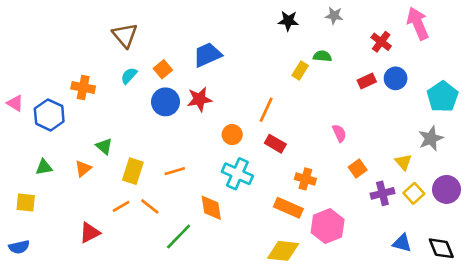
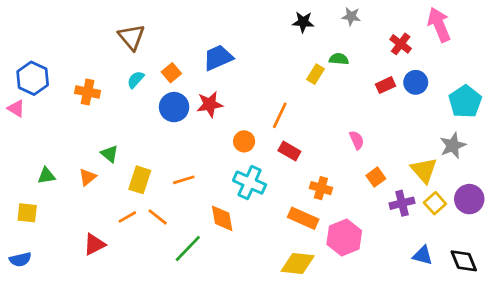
blue hexagon: (49, 115) -> (33, 78), moved
yellow triangle: (403, 162) -> (424, 170), size x1.5

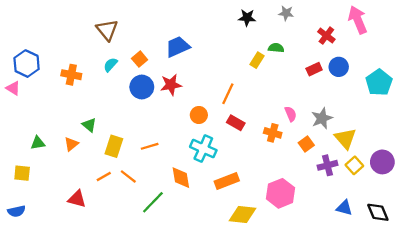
gray star: (453, 146) -> (322, 118), moved
orange cross: (321, 188) -> (273, 133), moved
orange rectangle: (303, 218) -> (227, 181), moved, turned -45
red triangle: (94, 244) -> (77, 199), turned 42

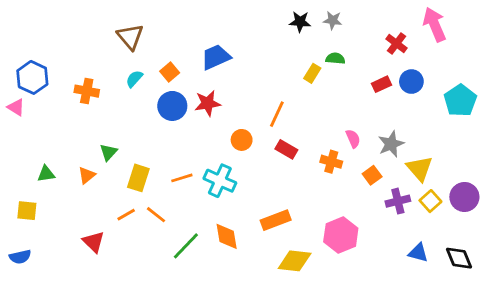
gray star: (286, 13) -> (333, 20), moved
green triangle: (89, 125) -> (108, 152), turned 32
cyan cross: (203, 149) -> (220, 181), moved
orange diamond: (181, 178) -> (227, 236), moved
red triangle: (77, 199) -> (94, 242), turned 30

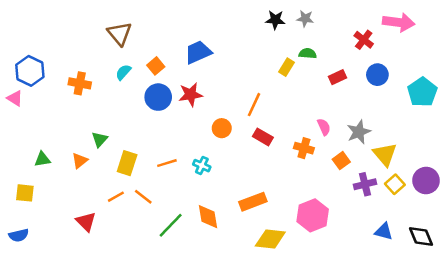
pink arrow: (435, 24) -> (399, 22), turned 120
red rectangle: (382, 84) -> (338, 77), moved
cyan cross: (220, 181) -> (202, 166), size x0.6

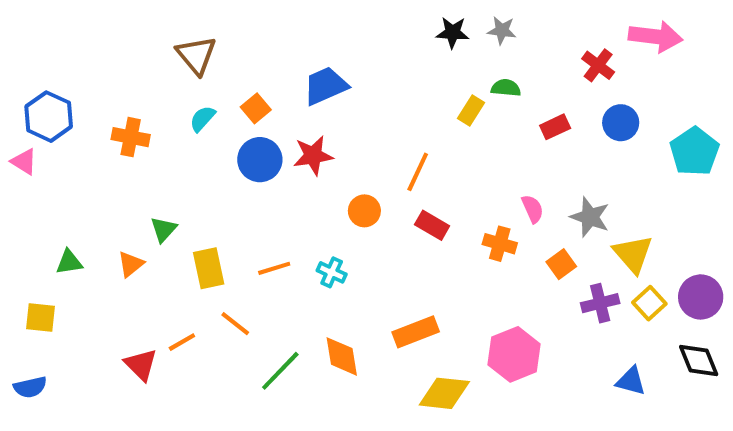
gray star: (359, 132) -> (590, 217), turned -30
yellow rectangle: (127, 163) -> (209, 268), turned -30
orange line: (116, 197) -> (182, 342), moved
black diamond: (421, 237) -> (699, 361), moved

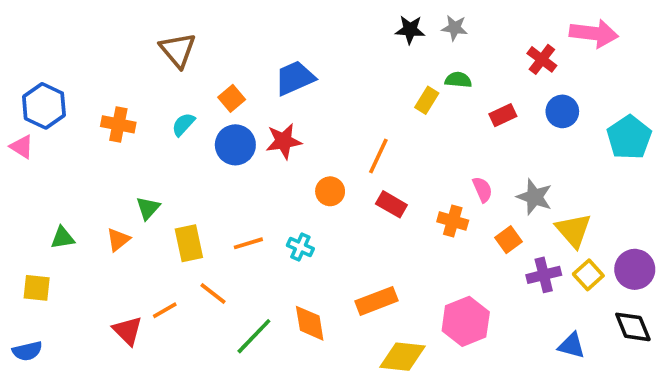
cyan semicircle: (202, 119) -> (183, 124), moved

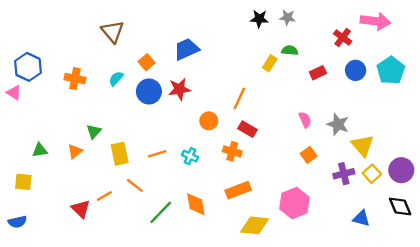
cyan pentagon: (629, 137) -> (391, 70), moved
orange cross: (453, 221) -> (232, 151), moved
orange square: (508, 240) -> (309, 155), moved

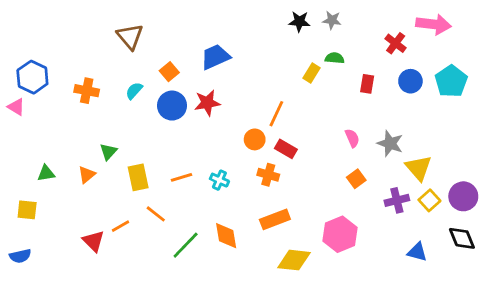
red rectangle: (318, 73) -> (367, 84), turned -56
orange circle: (209, 121) -> (255, 139), moved

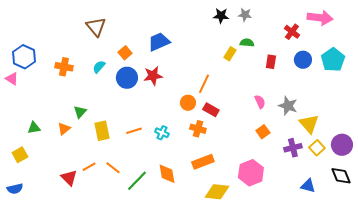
yellow square: (27, 210) -> (20, 155), turned -35
orange line: (156, 214) -> (113, 168), moved

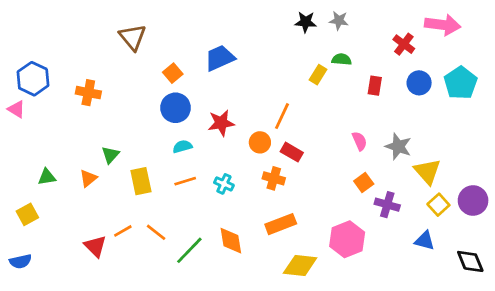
cyan semicircle: (99, 67) -> (182, 147), moved, turned 32
red star: (153, 76) -> (221, 123), moved
purple cross: (293, 148) -> (387, 205), moved, turned 30
black diamond: (341, 176) -> (470, 261), moved
blue triangle: (308, 186) -> (425, 241), moved

